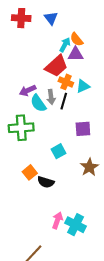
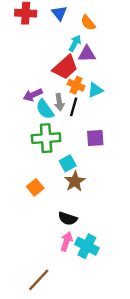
orange semicircle: (77, 39) -> (88, 23), moved
green cross: (21, 128) -> (46, 138), moved
brown star: (89, 167) -> (75, 181), moved
black semicircle: (46, 182) -> (68, 219), moved

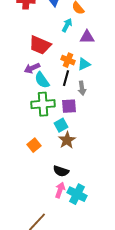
purple triangle: (87, 54) -> (87, 37), moved
red trapezoid: (65, 67) -> (40, 45), moved, turned 65
gray arrow: (59, 102) -> (82, 88), moved
purple square: (95, 138) -> (69, 106), moved

